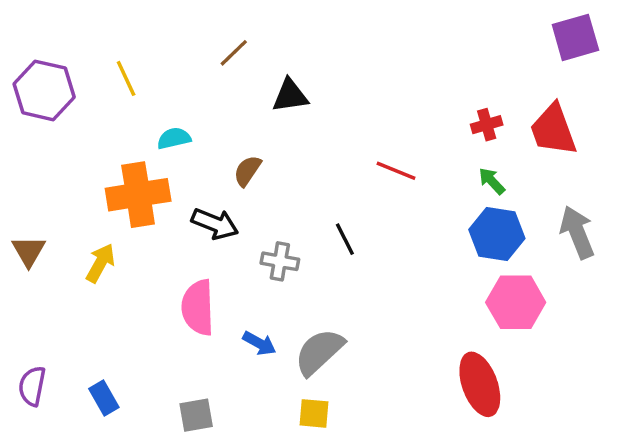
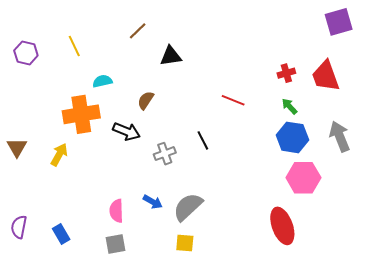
purple hexagon: (44, 90) -> (26, 53), size x0.7
gray cross: (280, 261) -> (165, 154), turned -30
pink semicircle: (198, 307) -> (116, 211), moved, size x0.7

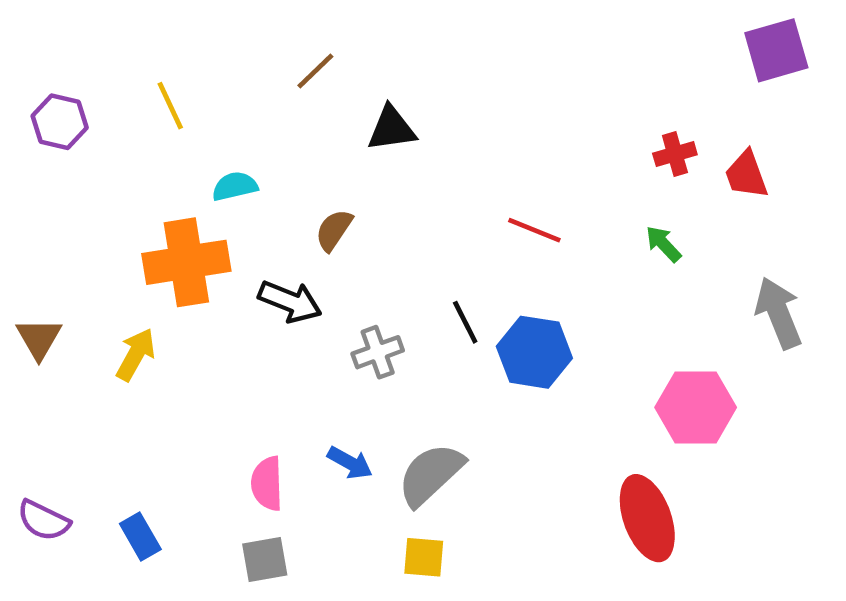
red cross: (286, 73) -> (675, 154), moved
red trapezoid: (326, 76) -> (746, 175), size x0.7
blue hexagon: (292, 137) -> (534, 352), moved
purple semicircle: (19, 227) -> (43, 520), turned -75

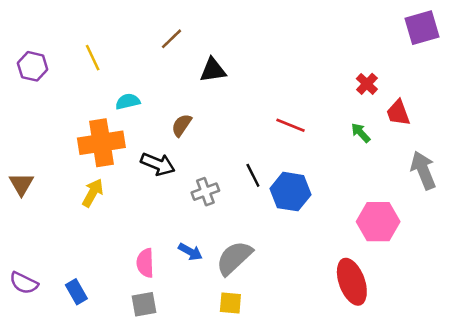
red cross: (675, 154) -> (367, 84), turned -30
red trapezoid: (746, 175) -> (398, 113), moved
yellow arrow: (136, 354) -> (93, 193), moved

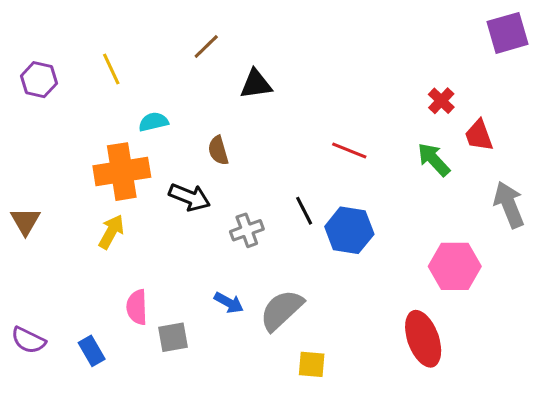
brown semicircle: (182, 125) -> (218, 150), turned -50
green arrow: (361, 133) -> (434, 159), size x1.4
pink semicircle: (145, 263) -> (137, 307), moved
yellow square: (230, 303) -> (312, 364), moved
gray square: (144, 304) -> (173, 337), moved

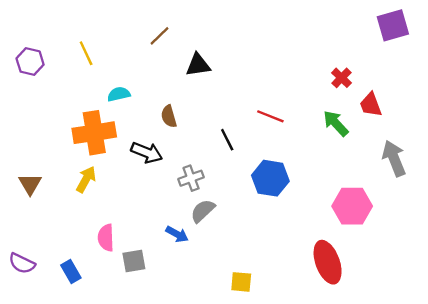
black line: (304, 211) -> (227, 140), moved
brown triangle: (25, 221) -> (30, 184), moved
gray semicircle: (282, 310) -> (203, 211), moved, size x0.7

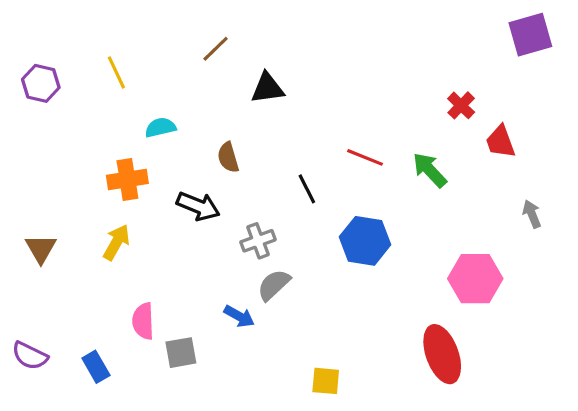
green arrow: (336, 123) -> (430, 170), moved
orange cross: (94, 133) -> (127, 179), size x0.7
gray arrow: (394, 158) -> (532, 214), size x0.6

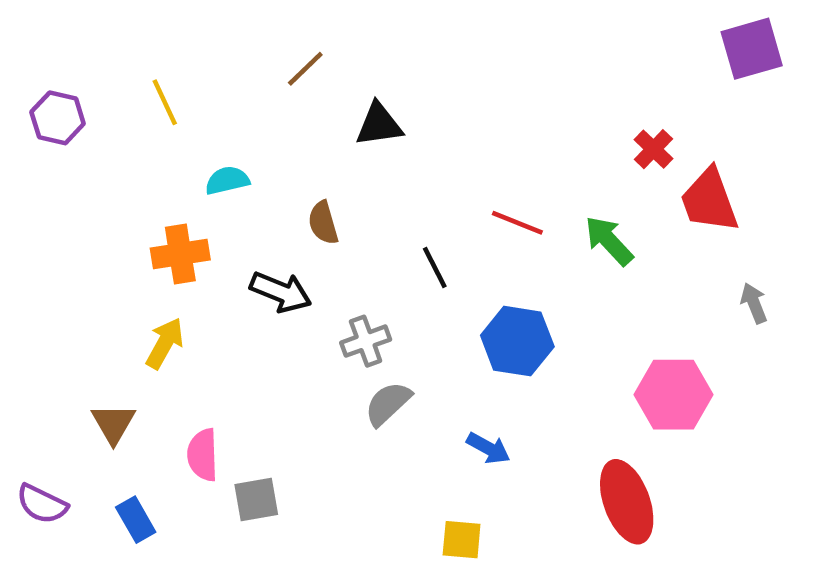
red trapezoid: (500, 142) -> (709, 200), size x1.4
brown triangle: (41, 249) -> (113, 424), moved
blue arrow: (239, 316) -> (488, 448), moved

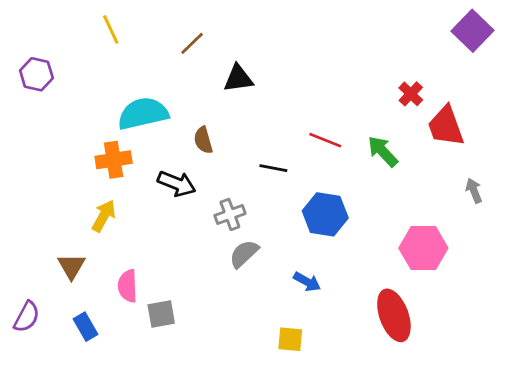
purple square: (752, 49) -> (472, 31), turned -30
yellow line: (165, 102) -> (111, 29), moved
cyan semicircle: (227, 180) -> (143, 114), size x1.8
black line: (435, 267) -> (273, 168), turned -52
purple semicircle: (42, 504) -> (27, 317), turned -88

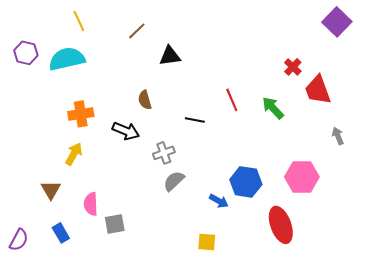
cyan semicircle: (143, 114) -> (67, 59), moved
red line: (325, 140) -> (232, 100), turned 45
blue hexagon: (325, 214) -> (246, 182), moved
purple semicircle: (27, 317) -> (19, 240), moved

